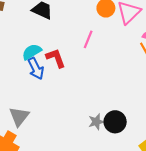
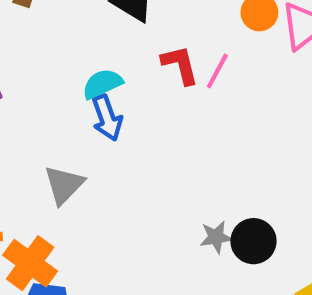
red L-shape: (56, 58) -> (180, 65), moved
gray triangle: (19, 116) -> (64, 185), moved

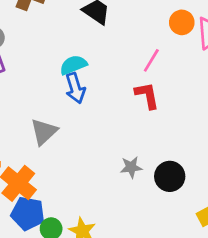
red L-shape: (180, 65) -> (147, 95), moved
gray star: (216, 237) -> (131, 167), moved

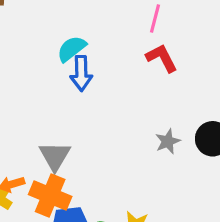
blue arrow: (75, 88) -> (81, 73), turned 32
gray triangle: (44, 132) -> (55, 156), moved

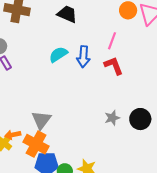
blue arrow: (81, 73) -> (83, 57), moved

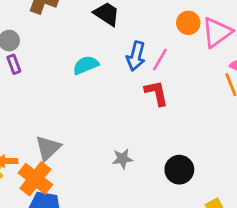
blue arrow: (83, 57) -> (136, 56), moved
gray star: (112, 118) -> (122, 159), moved

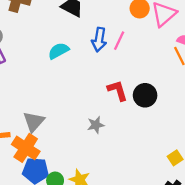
red L-shape: (156, 93) -> (118, 91), moved
black circle: (179, 170) -> (145, 95), moved

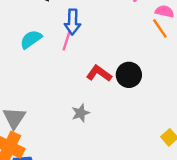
pink line: (119, 41) -> (67, 40), moved
red L-shape: (118, 91) -> (99, 74), turned -30

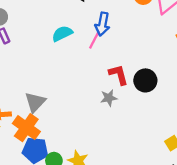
red L-shape: (99, 74) -> (119, 75), turned 30
gray star: (81, 113) -> (109, 98), moved

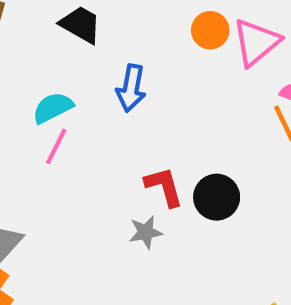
pink line: (94, 40) -> (56, 146), moved

